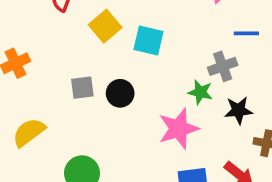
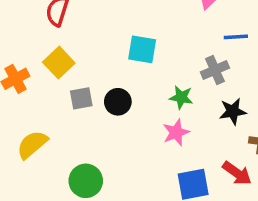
yellow square: (105, 26) -> (59, 63), moved
green star: (200, 92) -> (181, 97), moved
pink star: (179, 129) -> (176, 132), size x0.7

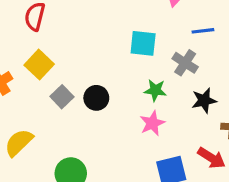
cyan square: (142, 49) -> (143, 43), moved
gray cross: (215, 70) -> (185, 63), turned -30
gray square: (81, 98) -> (62, 97), turned -30

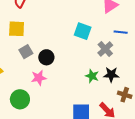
yellow square: (39, 65) -> (17, 29), turned 36
green star: (155, 90) -> (92, 76), moved
pink star: (152, 123) -> (39, 78), moved

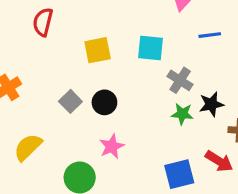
yellow square: (17, 29) -> (98, 50), moved
gray cross: (105, 49) -> (180, 80), moved
pink star: (39, 78) -> (112, 146), moved

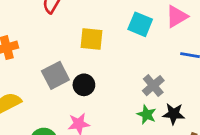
cyan square: (150, 48) -> (140, 24), moved
gray square: (70, 101) -> (55, 75), size x1.4

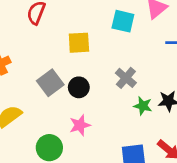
gray cross: (153, 86) -> (126, 78), moved

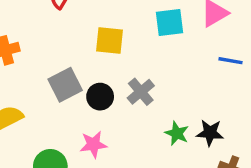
cyan square: (123, 21) -> (170, 23), turned -30
gray cross: (126, 78) -> (141, 92), moved

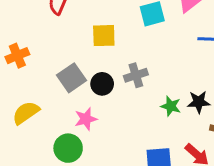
gray cross: (141, 92) -> (136, 75), turned 30
pink star: (93, 144) -> (86, 119), moved

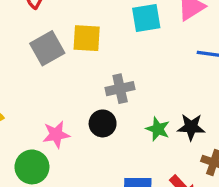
gray square: (71, 78) -> (47, 48), moved
black circle: (102, 84) -> (103, 123), moved

